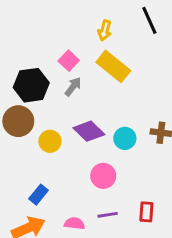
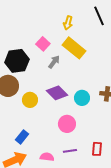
gray arrow: (73, 87) -> (54, 62), moved

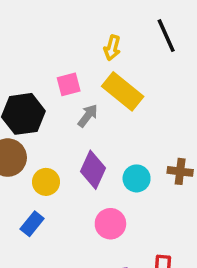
pink square: (43, 44) -> (69, 84), turned 32
purple diamond: (57, 93) -> (93, 170), turned 70
blue rectangle: (22, 137) -> (32, 224), moved

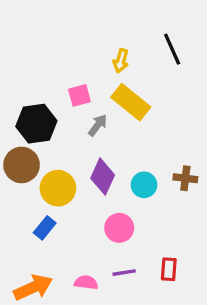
yellow circle: (46, 182) -> (58, 188), size x1.4

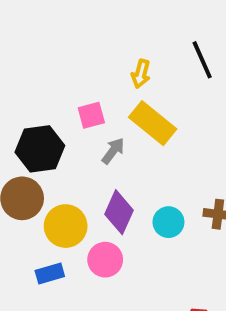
blue rectangle: (45, 228) -> (50, 274), turned 35
pink circle: (119, 228) -> (105, 260), moved

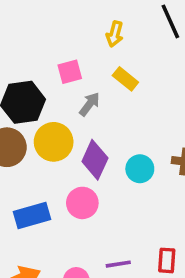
yellow rectangle: (153, 123) -> (125, 79), size x0.6
yellow circle: (66, 226) -> (54, 142), moved
blue rectangle: (50, 274) -> (32, 216), size x1.4

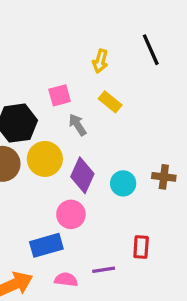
gray arrow: (90, 104) -> (77, 125), turned -70
blue rectangle: (32, 216) -> (46, 245), moved
red rectangle: (167, 260) -> (141, 247), moved

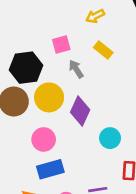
yellow arrow: (100, 61) -> (95, 16), turned 48
cyan circle: (123, 183) -> (110, 138), moved
pink circle: (71, 214) -> (44, 139), moved

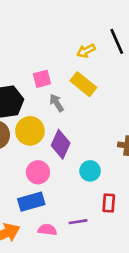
yellow arrow: (95, 16) -> (86, 51), moved
yellow rectangle: (103, 50) -> (83, 84), size x1.4
pink circle: (44, 139) -> (38, 172), moved

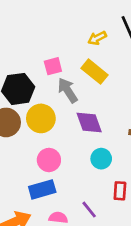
gray arrow: (57, 103) -> (68, 90), size x1.4
purple diamond: (61, 144) -> (89, 122), moved, turned -44
purple line: (78, 222) -> (89, 210), turned 60

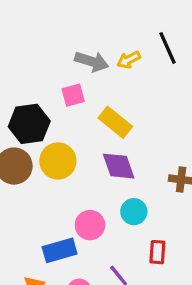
yellow rectangle: (94, 72) -> (115, 122), moved
gray arrow: (68, 90) -> (92, 61), moved, turned 140
pink circle: (49, 160) -> (90, 225), moved

